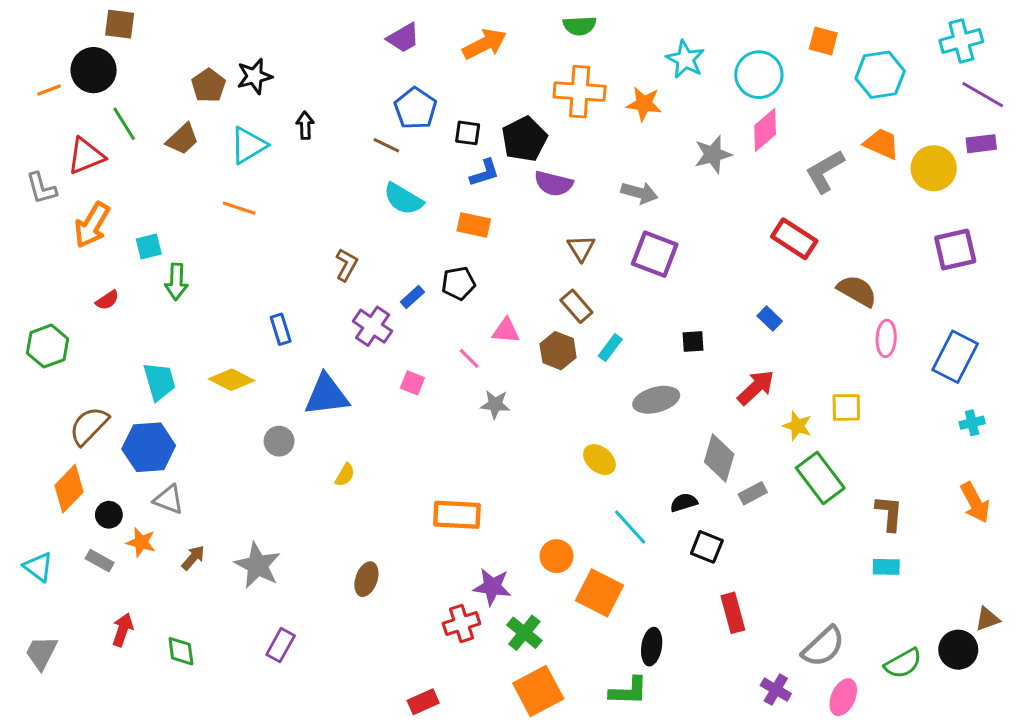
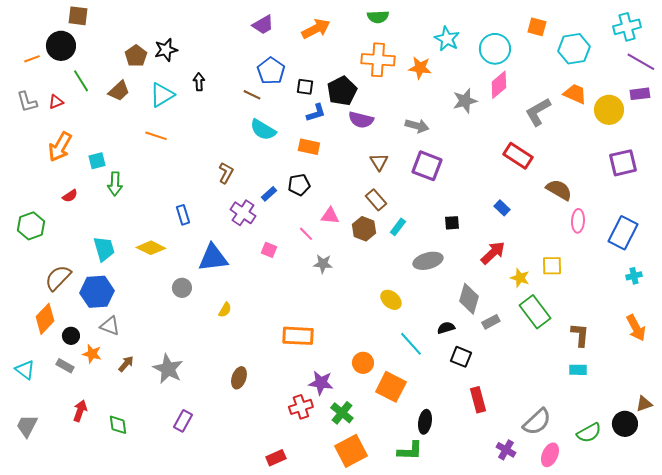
red triangle: (86, 156) -> (56, 102), size x0.6
gray L-shape: (41, 188) -> (27, 102), moved

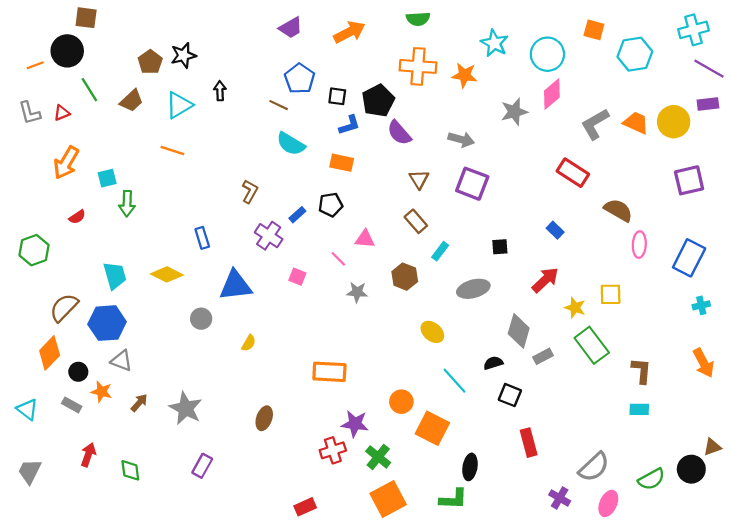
orange trapezoid: (575, 94) -> (636, 123), moved
purple semicircle: (361, 120) -> (399, 133), turned 35
brown hexagon: (364, 229) -> (405, 277), moved

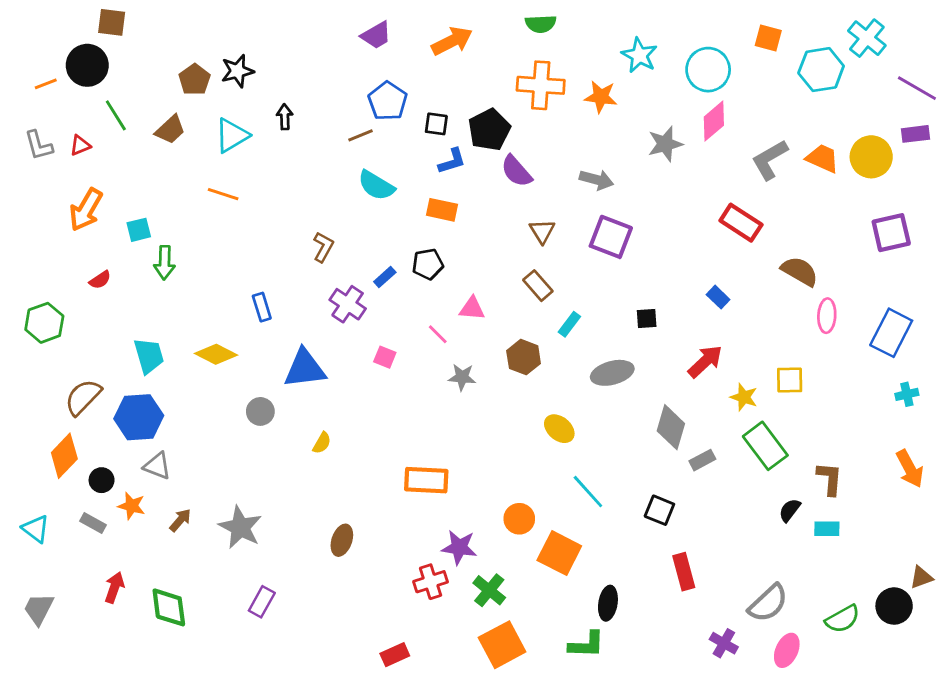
cyan cross: (694, 30) -> (867, 38), moved, turned -36
brown line: (279, 105) -> (360, 135), turned -48
black semicircle: (493, 363) -> (790, 510), moved, turned -36
green diamond: (130, 470) -> (169, 607), size x1.4

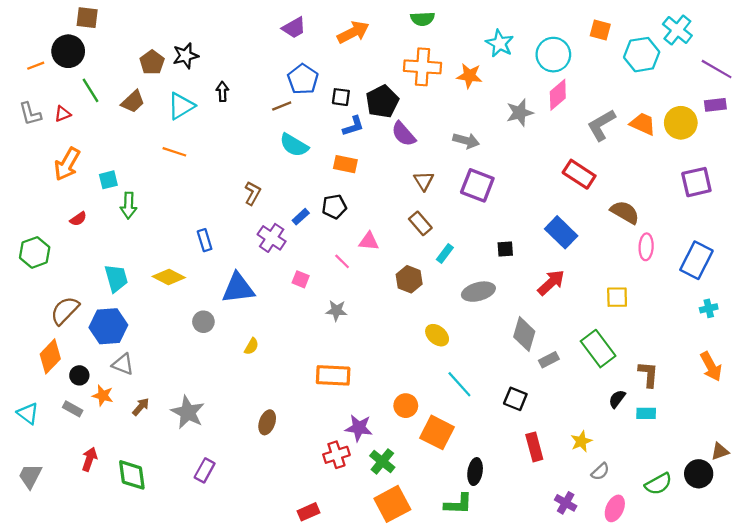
blue rectangle: (718, 297) -> (561, 232), size x1.8
gray star: (462, 377) -> (336, 311), moved
yellow star: (744, 397) -> (581, 441), moved, turned 30
gray semicircle: (768, 603) -> (600, 472), size x0.6

